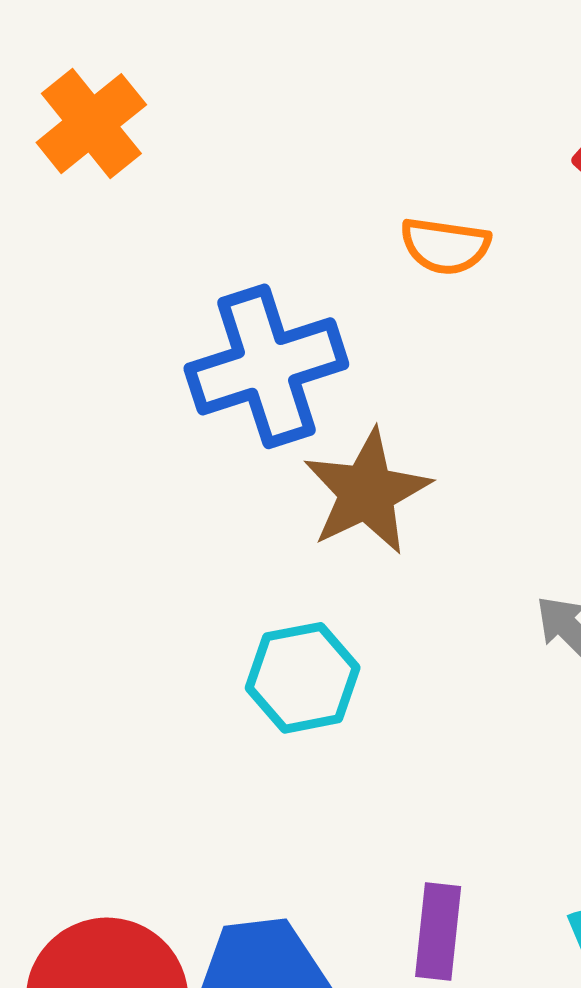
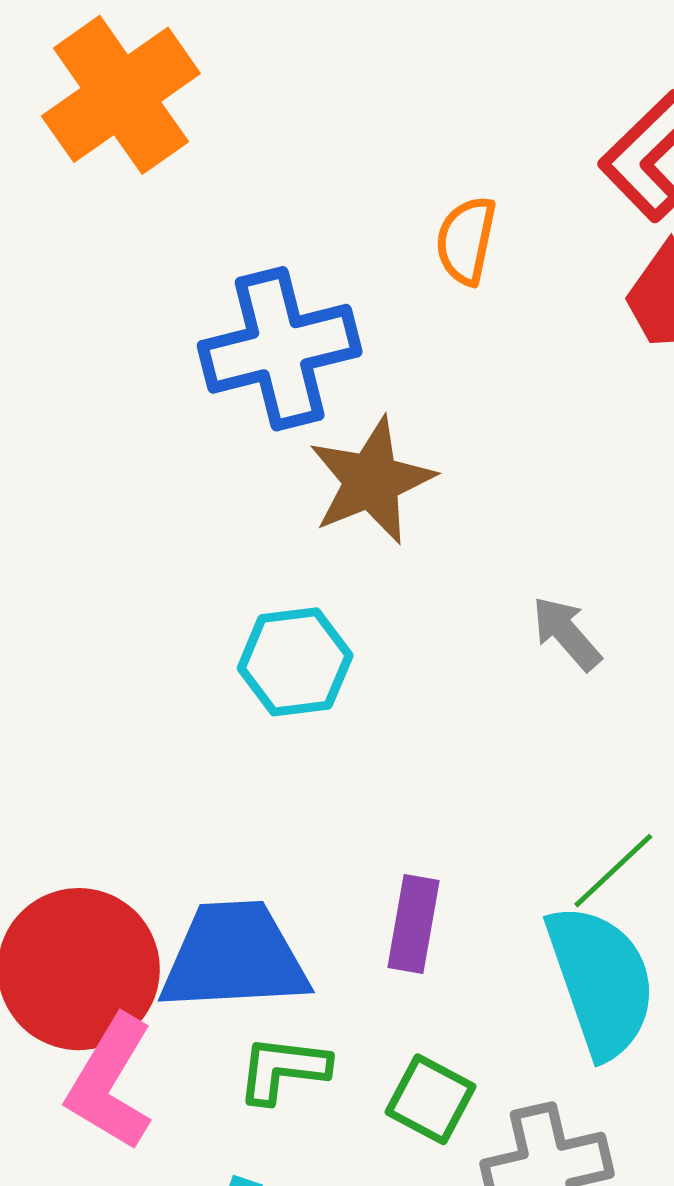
orange cross: (91, 124) -> (121, 95), size x1.4
orange semicircle: (445, 246) -> (466, 240), turned 90

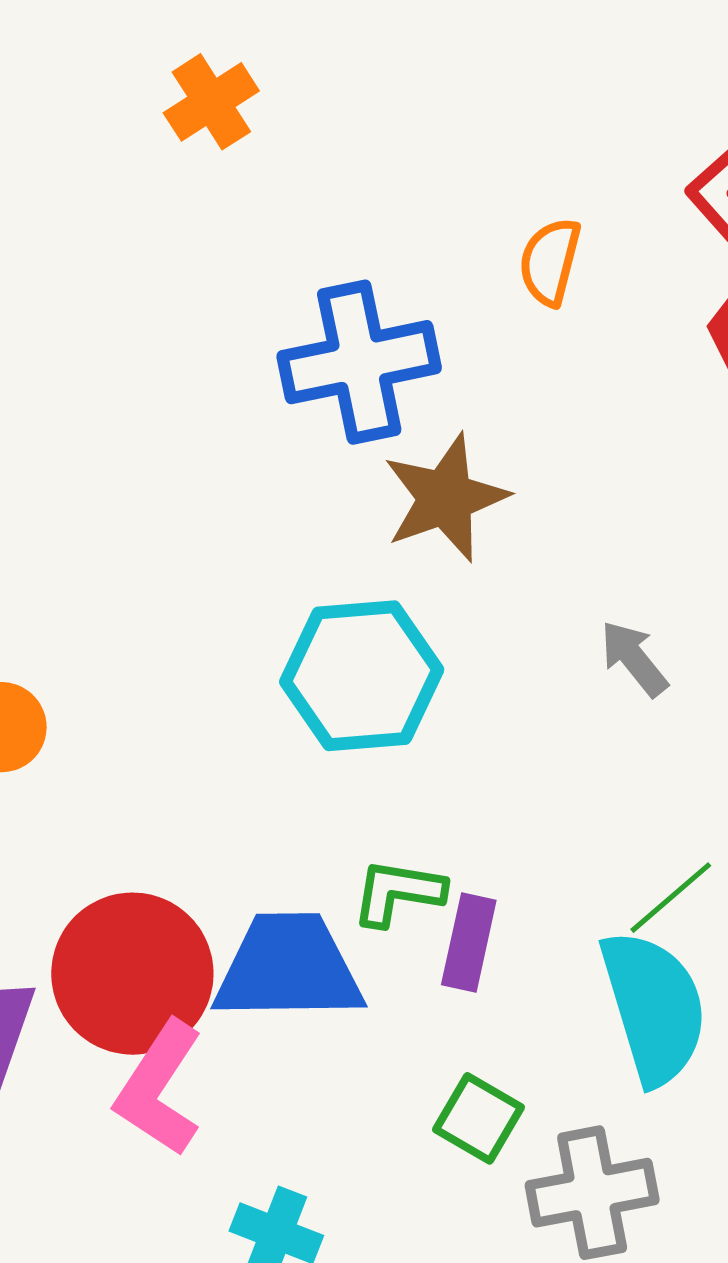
orange cross: (121, 95) -> (211, 102), size x0.6
cyan hexagon: (295, 662) -> (362, 676), size x1.4
green L-shape: (283, 1069) -> (398, 892), moved

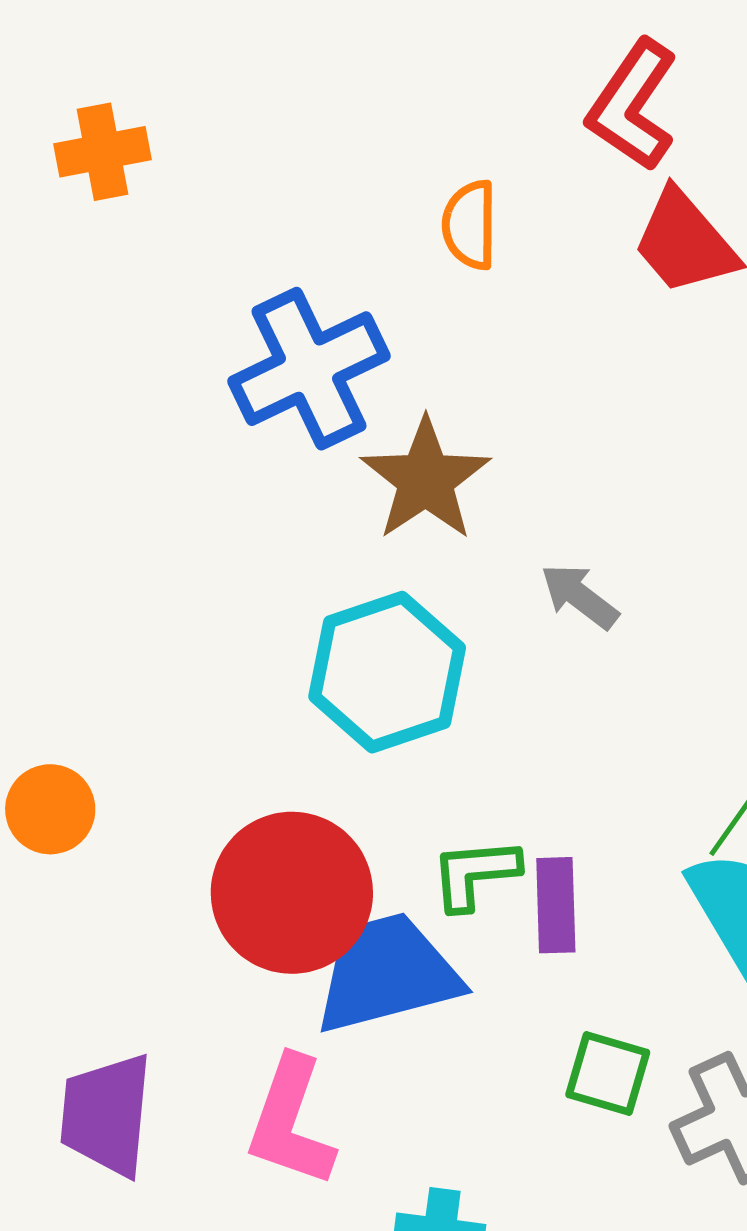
orange cross: (211, 102) -> (103, 152), turned 36
gray arrow: (634, 658) -> (580, 596), moved
red circle: (132, 974) -> (292, 893), moved

